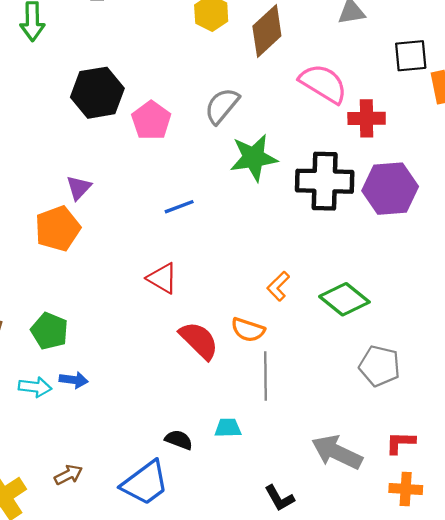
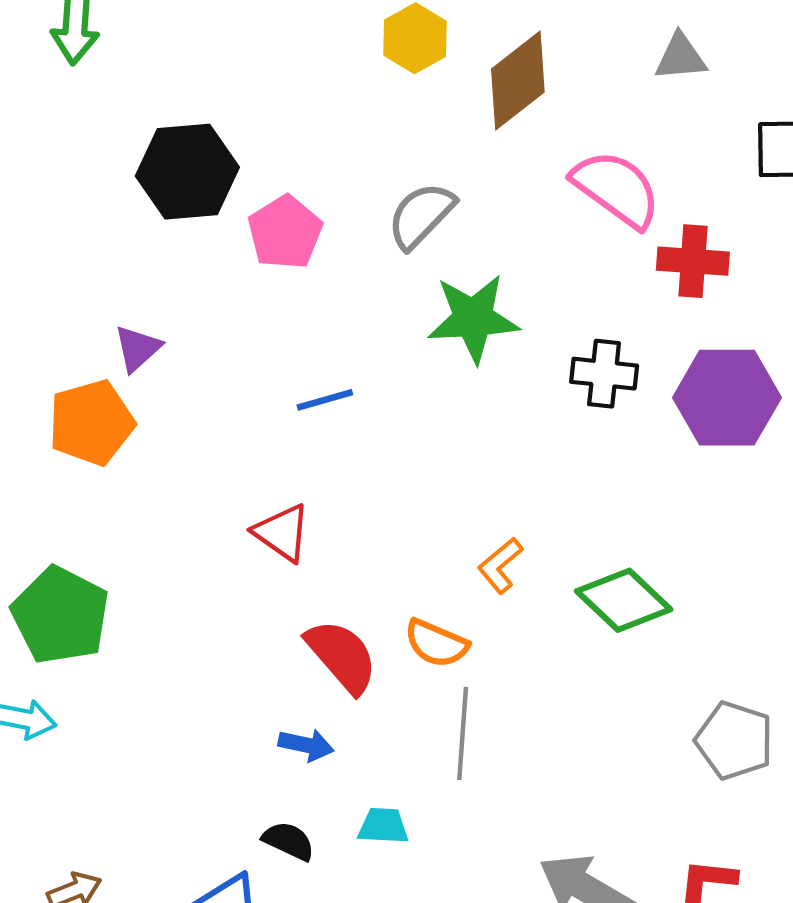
black cross: (325, 181) -> (604, 374), size x0.6
green pentagon: (49, 331) -> (60, 615), size x1.4
gray pentagon: (380, 366) -> (734, 740), moved
blue arrow: (74, 380) -> (306, 745), moved

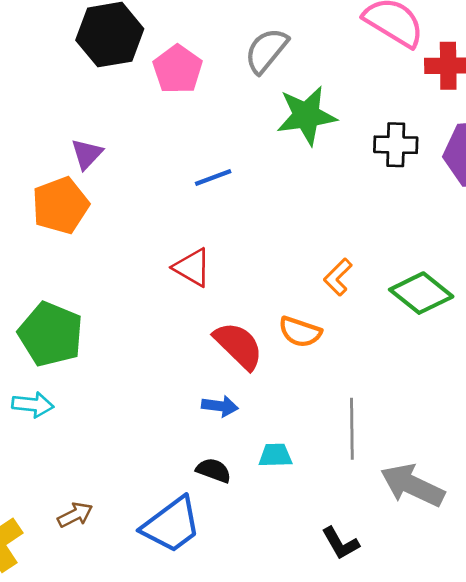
gray line: (463, 733) -> (352, 429), moved

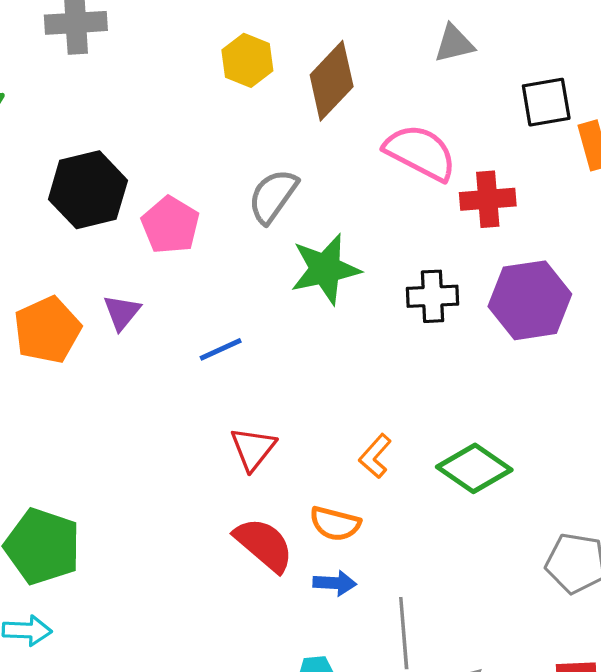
purple triangle: (87, 154) -> (122, 312), moved
orange pentagon: (60, 205) -> (47, 330), moved
red triangle: (192, 267) -> (253, 449), moved, turned 42
blue arrow: (220, 406) -> (335, 583), moved

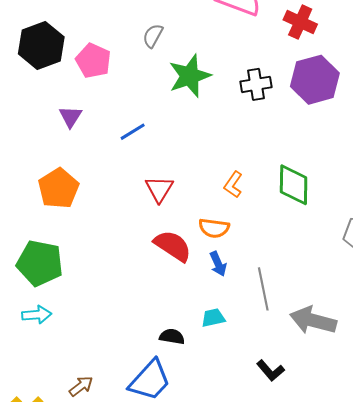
gray semicircle: (273, 196) -> (153, 36), size x0.7
red cross: (488, 199) -> (300, 22), moved, turned 36
orange pentagon: (47, 330) -> (59, 188), moved
green diamond: (474, 468) -> (294, 185), turned 63
blue arrow: (335, 583) -> (218, 264), turned 70

